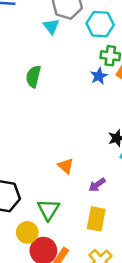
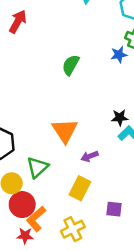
green semicircle: (33, 76) -> (71, 65), moved
orange triangle: (66, 166) -> (65, 131), size x1.6

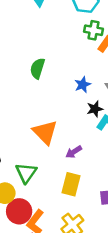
blue star: (119, 55) -> (83, 85), moved

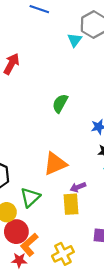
orange triangle: (45, 132) -> (55, 164), turned 40
yellow rectangle: (71, 184) -> (71, 204), moved, turned -30

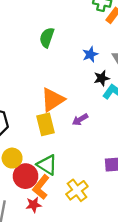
green triangle: (30, 197) -> (47, 165), moved, turned -35
yellow rectangle: (71, 204) -> (46, 124), moved

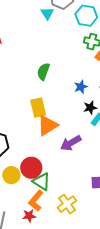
purple arrow: (80, 120) -> (71, 143), size x1.5
yellow rectangle: (46, 124) -> (38, 108), moved
red circle: (26, 176) -> (31, 168), moved

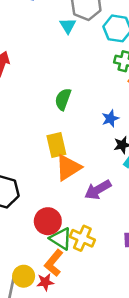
yellow circle: (11, 175) -> (24, 276), moved
yellow cross: (67, 204) -> (82, 238), moved, turned -30

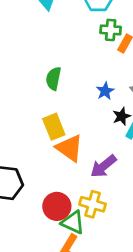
orange triangle: (68, 168) -> (69, 148), turned -44
yellow cross: (82, 238) -> (93, 204), moved

